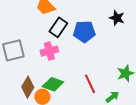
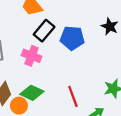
pink cross: (49, 51) -> (32, 56), turned 30

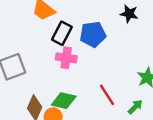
pink cross: (32, 56) -> (66, 58), moved

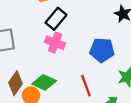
blue pentagon: (93, 34) -> (102, 50), moved

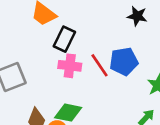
red line: (86, 86) -> (99, 65), moved

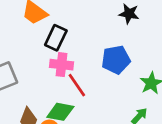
red line: (99, 65) -> (77, 85), moved

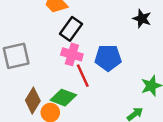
blue pentagon: (116, 60) -> (108, 58), moved

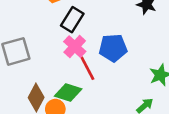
pink cross: (72, 54) -> (75, 47), turned 30

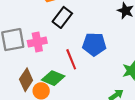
pink cross: (75, 47) -> (37, 42), moved, turned 30

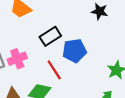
black rectangle: (62, 17) -> (50, 36), moved, turned 30

